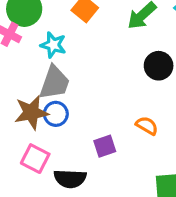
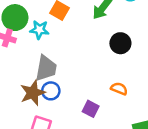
cyan star: (53, 45) -> (39, 30), moved
purple square: (105, 146) -> (91, 109), turned -35

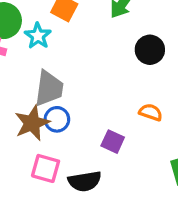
cyan star: (39, 30) -> (38, 36), turned 30

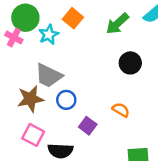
gray trapezoid: (49, 88) -> (49, 76), turned 96
blue circle: (57, 119) -> (66, 100), moved

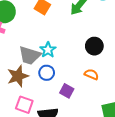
cyan star: (49, 35) -> (48, 50), moved
black circle: (130, 63) -> (94, 46), moved

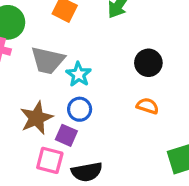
gray trapezoid: (30, 55) -> (48, 60), moved
purple square: (67, 91) -> (66, 135), moved

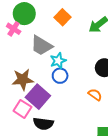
blue circle: (80, 109) -> (60, 76), moved
purple square: (66, 135) -> (38, 97), size x1.6

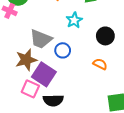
gray trapezoid: (41, 46) -> (41, 39), moved
cyan star: (58, 61) -> (74, 20), moved

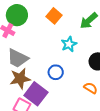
gray trapezoid: (41, 39) -> (18, 58), moved

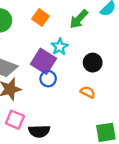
purple square: (36, 94) -> (43, 61), moved

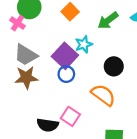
orange semicircle: (88, 92) -> (103, 95), size x1.6
pink square: (15, 120) -> (70, 116), moved

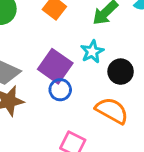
cyan star: (84, 44) -> (92, 52), moved

